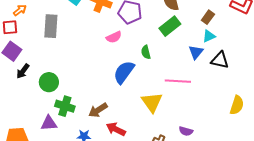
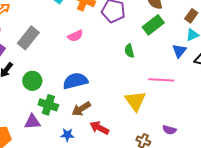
gray rectangle: (51, 26) -> (28, 38), moved, turned 35
pink semicircle: (114, 37) -> (75, 36), moved
blue semicircle: (124, 72) -> (75, 81), moved, turned 40

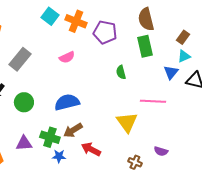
green rectangle: (153, 25) -> (145, 46), turned -65
green cross: (48, 105) -> (50, 137), moved

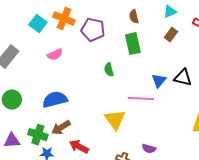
cyan square: (50, 16) -> (38, 24), moved
brown semicircle: (146, 19) -> (134, 17), size x0.6
cyan triangle: (184, 56) -> (170, 12), moved
blue triangle: (171, 72) -> (159, 81), moved

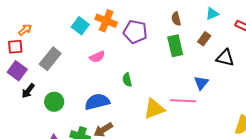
brown rectangle: (171, 35) -> (204, 39), moved
green semicircle: (109, 70) -> (127, 80), moved
black triangle: (183, 78) -> (225, 58), moved
yellow triangle: (115, 120) -> (154, 109), moved, turned 45

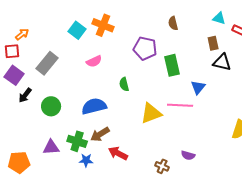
cyan triangle: (212, 14) -> (219, 18), moved, turned 40
purple pentagon: (135, 32) -> (145, 48), moved
brown rectangle: (204, 39) -> (213, 43), moved, turned -48
green rectangle: (175, 46) -> (172, 65), moved

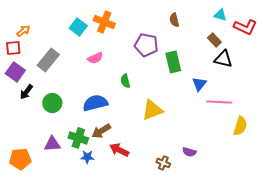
brown rectangle: (213, 43) -> (214, 40), turned -32
pink line: (180, 105) -> (219, 102), moved

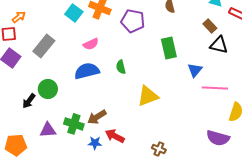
purple pentagon: (146, 45) -> (133, 21), moved
black arrow: (26, 92) -> (29, 101), moved
blue semicircle: (95, 103) -> (87, 71), moved
purple semicircle: (189, 152) -> (218, 138), moved, size x1.6
blue star: (87, 157) -> (95, 143), moved

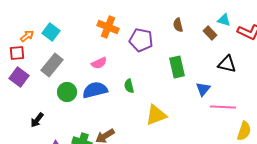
cyan square: (74, 13) -> (51, 32), moved
brown rectangle: (210, 26) -> (210, 33), moved
green circle: (48, 89) -> (67, 92), moved

